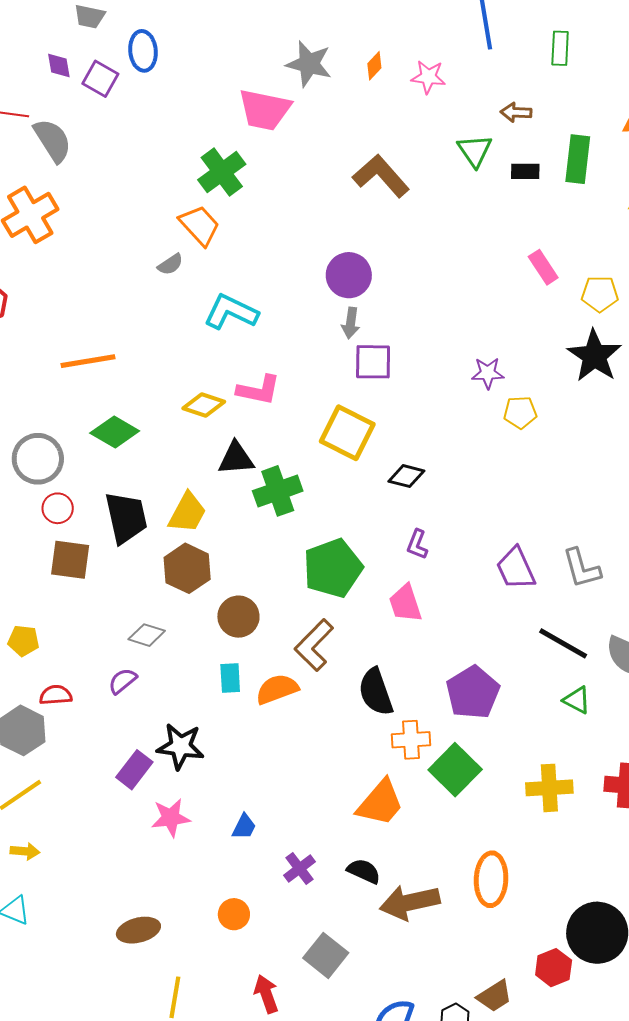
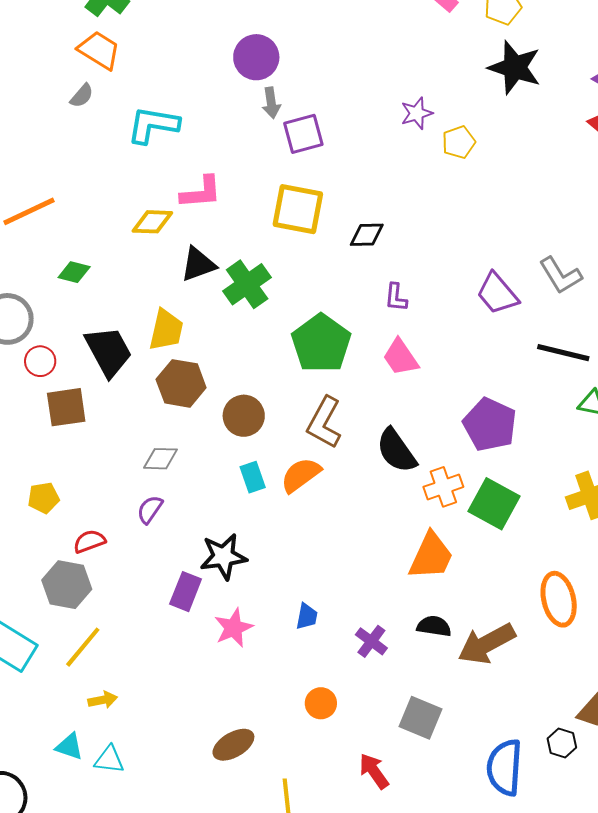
green diamond: (115, 432) -> (74, 272), size x0.7

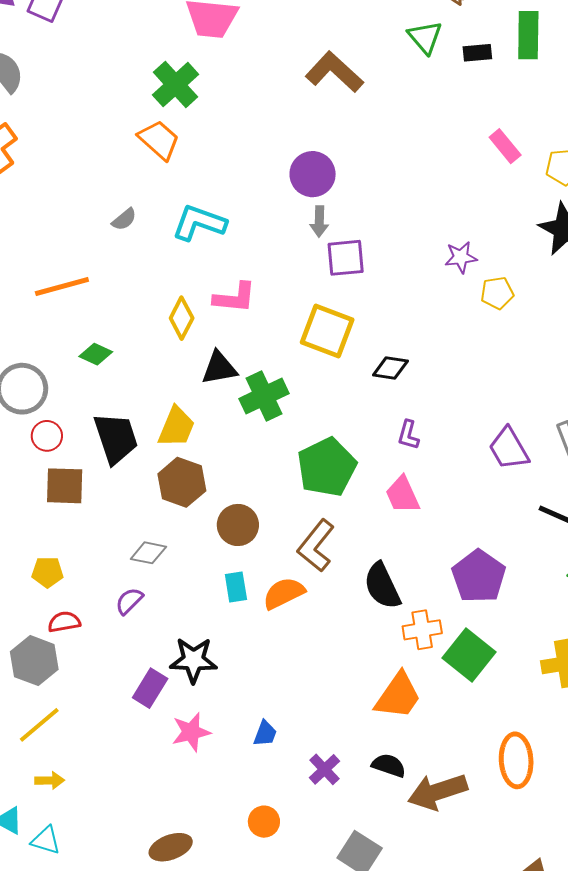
gray semicircle: (82, 96) -> (124, 219), moved
yellow diamond: (152, 222) -> (182, 318), turned -75
yellow pentagon: (44, 498) -> (47, 572), moved

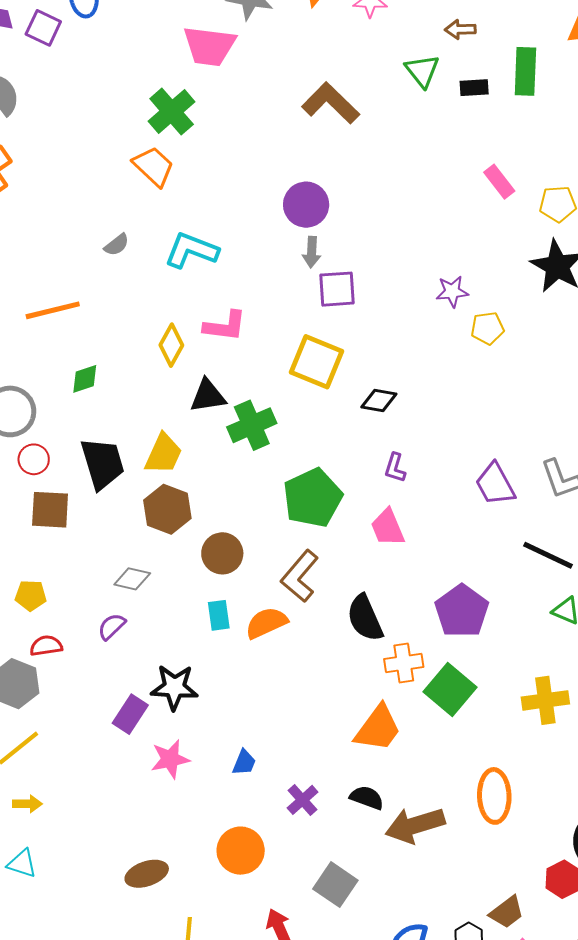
green diamond: (96, 354) -> (85, 379), turned -44
orange circle: (264, 822) -> (241, 851), size x1.5

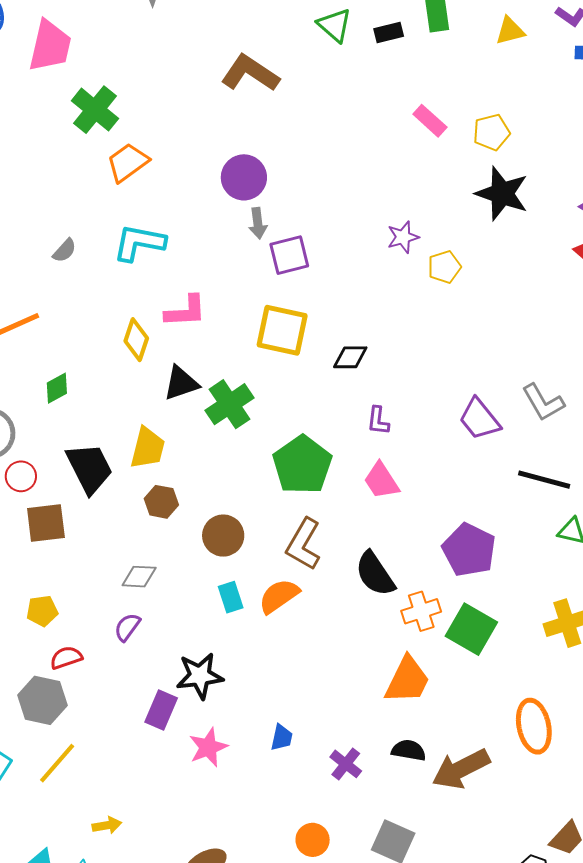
pink trapezoid: (209, 46) -> (50, 46), moved, turned -74
orange trapezoid: (153, 166) -> (128, 162), moved, turned -69
brown hexagon: (167, 509) -> (161, 502), size x0.7
yellow arrow: (27, 804) -> (107, 825), moved
orange circle: (241, 851) -> (313, 840), moved, size x0.7

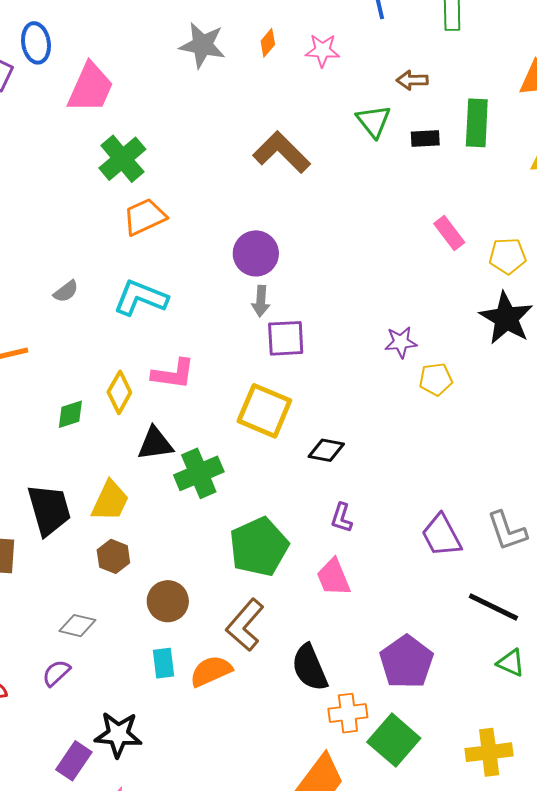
green diamond: (57, 388) -> (70, 414), moved

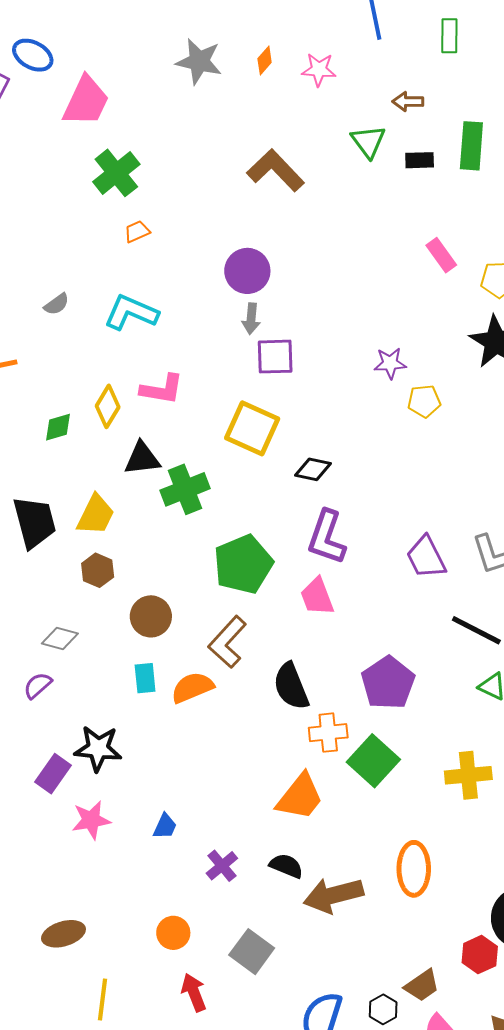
blue ellipse: (36, 43) -> (33, 55), turned -54
orange trapezoid: (145, 217) -> (137, 232), size x0.6
purple L-shape: (342, 518) -> (327, 537), size x1.8

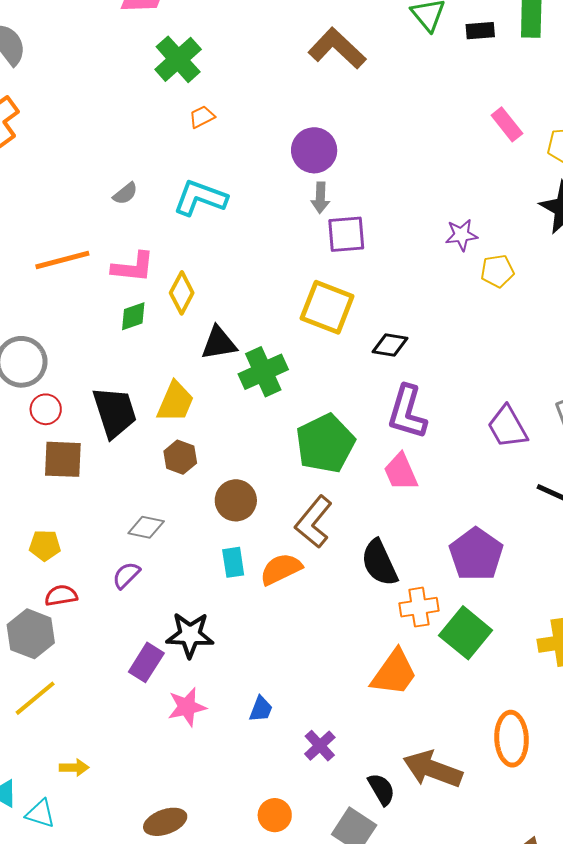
pink L-shape: (162, 389) -> (133, 267), moved
black semicircle: (286, 866) -> (381, 789), moved, turned 40
brown arrow: (333, 895) -> (433, 769), turned 38

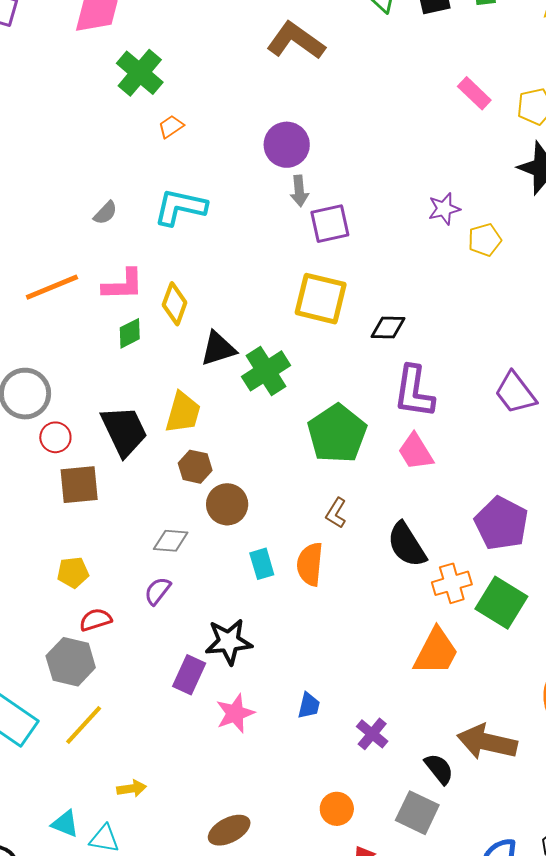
brown circle: (236, 500) -> (227, 504), moved
brown L-shape: (314, 522) -> (336, 513), size x0.6
orange semicircle: (281, 569) -> (310, 564), turned -51

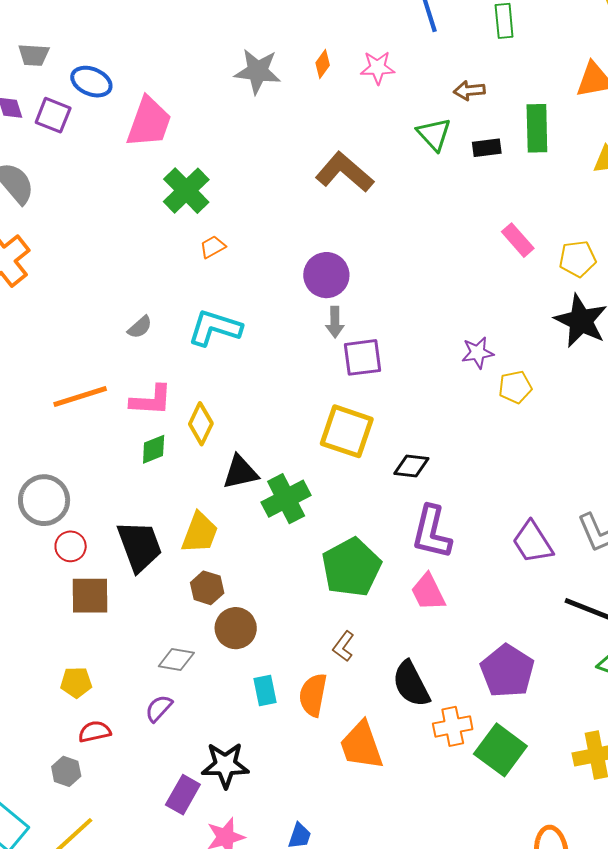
orange trapezoid: (436, 652) -> (361, 745), moved, turned 128
gray hexagon: (71, 662) -> (66, 771), size x0.6

